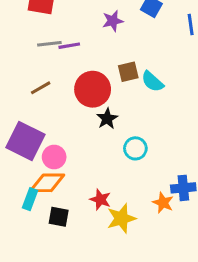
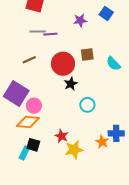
cyan semicircle: (152, 82) -> (113, 64), moved
cyan rectangle: (30, 199) -> (24, 153), moved

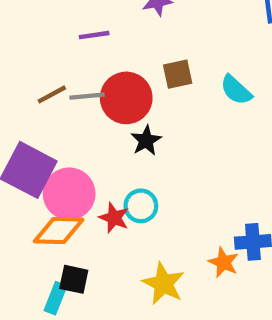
gray line: (38, 32) -> (87, 96), moved
cyan circle: (87, 105) -> (141, 206), moved
pink circle: (34, 106) -> (69, 194), size x1.5
red star: (62, 136) -> (114, 218), moved
yellow star: (74, 150) -> (163, 284), turned -30

